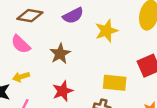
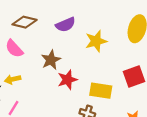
red star: (63, 91) -> (67, 80), moved

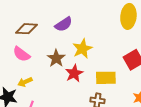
yellow star: (96, 41) -> (82, 49), moved

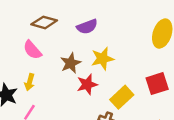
yellow rectangle: (106, 78) -> (122, 97), turned -54
yellow arrow: (25, 82) -> (30, 82), turned -64

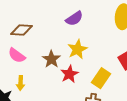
purple semicircle: (87, 27) -> (74, 18), moved

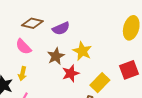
purple semicircle: (74, 18) -> (61, 28), moved
yellow star: (77, 49) -> (82, 51), turned -30

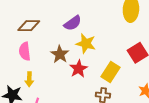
purple semicircle: (61, 28) -> (73, 23), moved
pink semicircle: (23, 47) -> (25, 51), turned 48

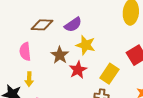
brown diamond: (29, 26) -> (42, 25), moved

